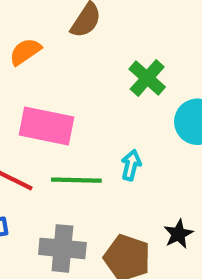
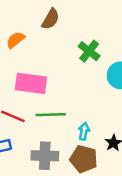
cyan arrow: (131, 165) -> (84, 131), moved

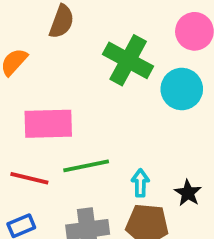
green cross: (89, 51) -> (128, 60), size x1.4

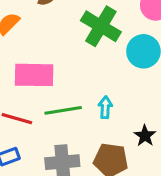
cyan arrow: (140, 183) -> (105, 107), moved

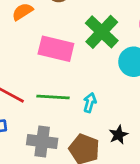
pink rectangle: (34, 75) -> (56, 49), moved

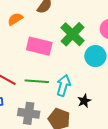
cyan arrow: (90, 103) -> (63, 85), size x1.5
black star: (118, 135) -> (84, 101), moved

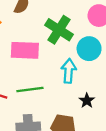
cyan arrow: (63, 85) -> (69, 71), moved

